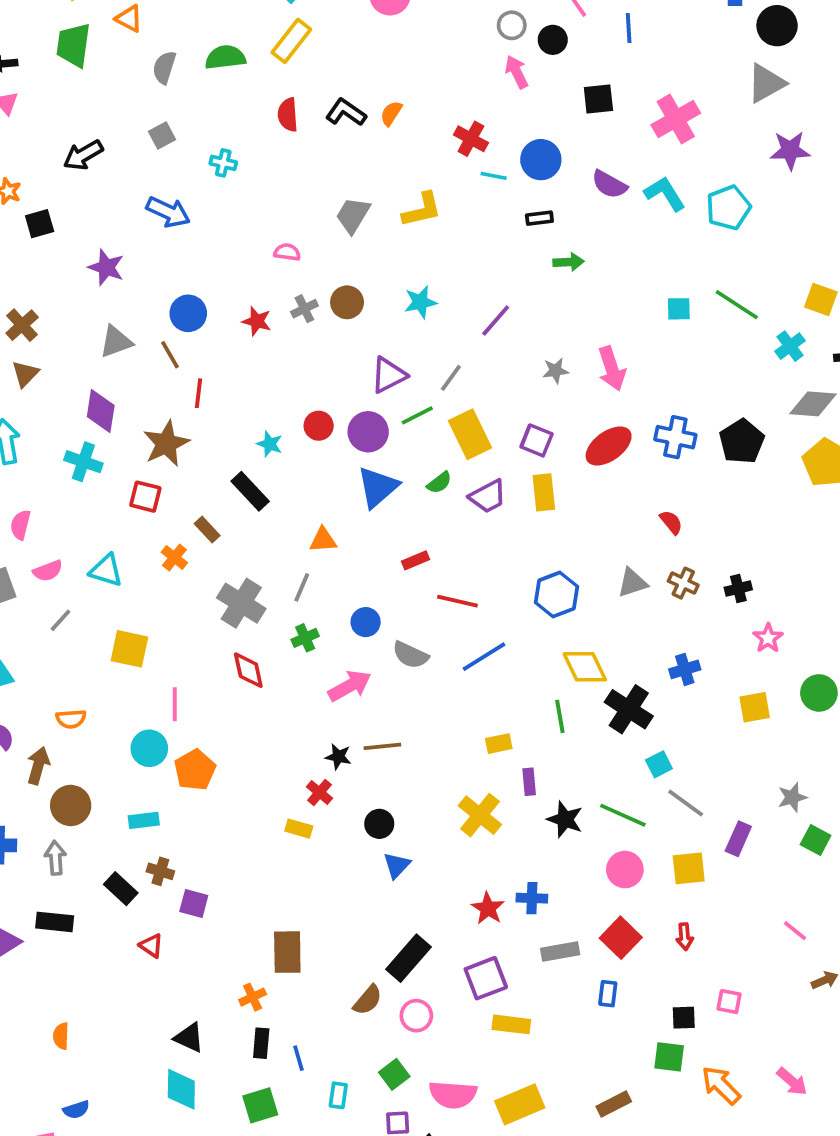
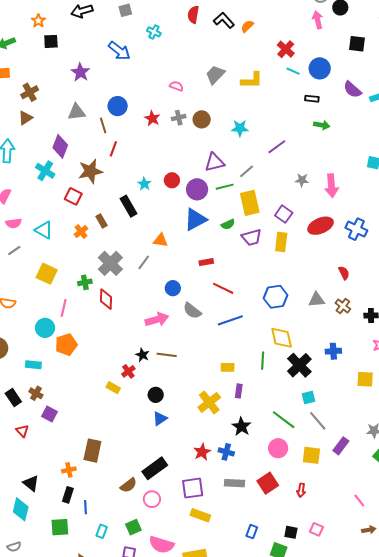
green cross: (305, 638) -> (85, 282), moved
black star: (565, 819) -> (241, 427), moved
blue rectangle: (608, 994) -> (252, 532), moved

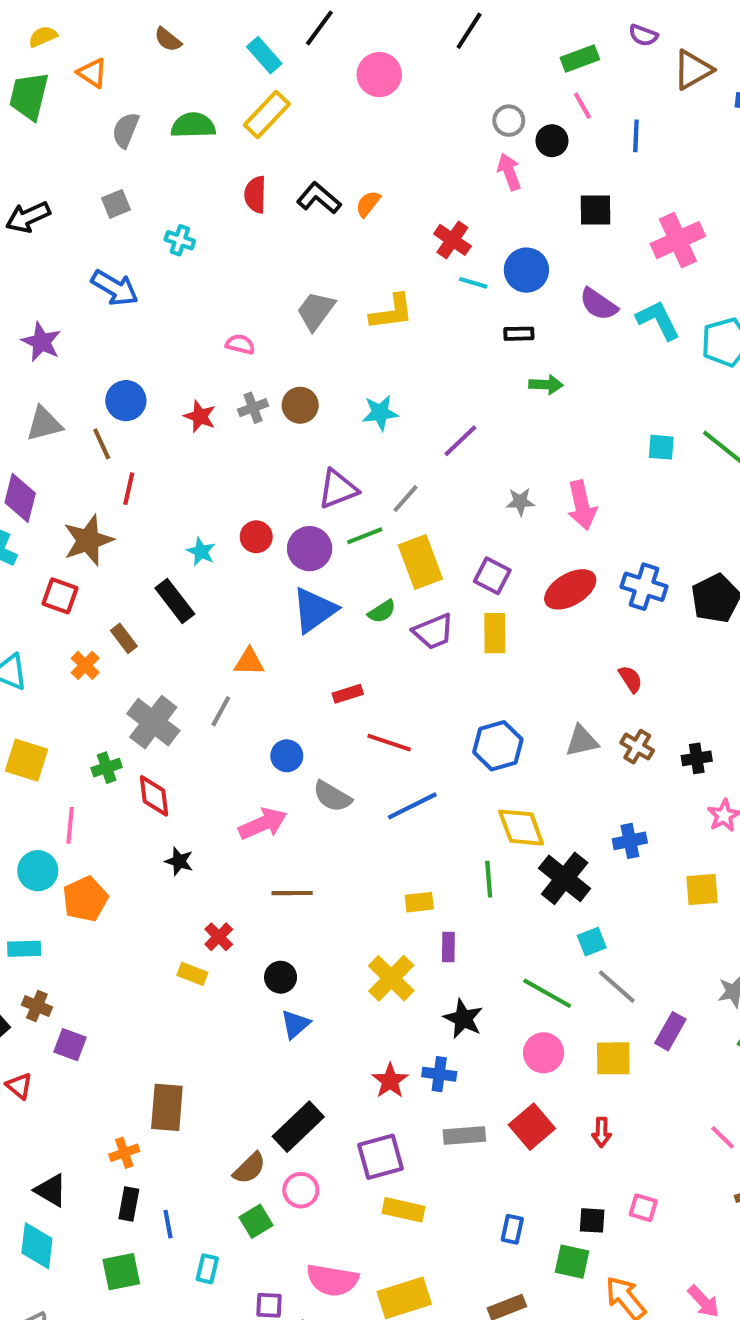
black star: (142, 355) -> (179, 861), moved
green square: (133, 527) -> (256, 1221), moved

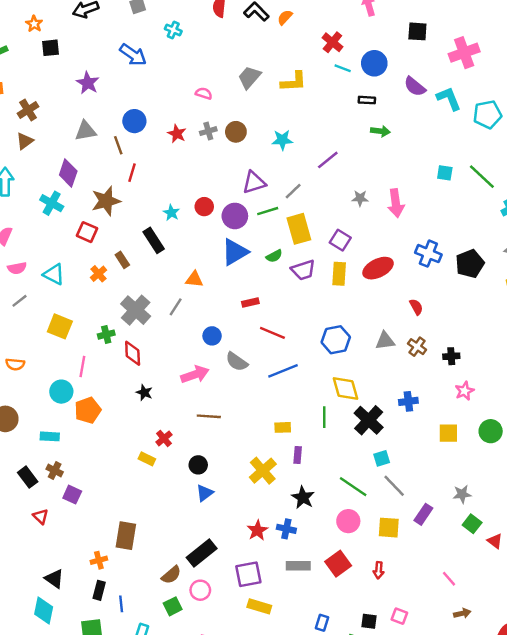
red ellipse: (570, 589) -> (378, 268), moved

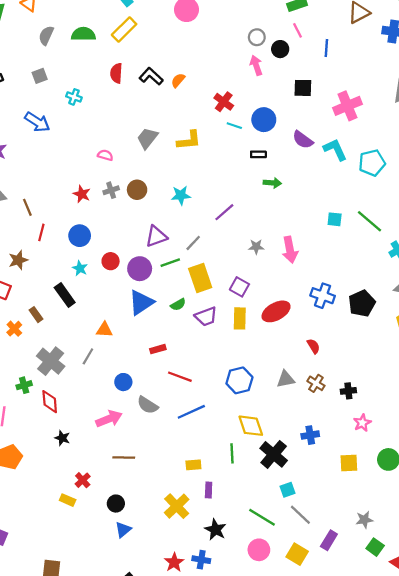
blue circle: (134, 121) -> (80, 236), moved
brown star: (106, 201) -> (18, 260), size x0.7
yellow square: (389, 528) -> (297, 554), turned 30

